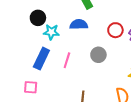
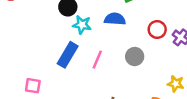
pink square: (31, 87) -> (33, 86), moved

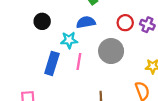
cyan star: (82, 25) -> (69, 40), moved
gray circle: (135, 57) -> (111, 51), size x1.5

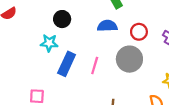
red circle: (125, 23) -> (139, 32), moved
cyan star: (69, 40) -> (49, 43), moved

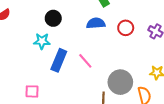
gray circle: (129, 59) -> (120, 82), moved
pink line: (95, 66) -> (85, 61), turned -56

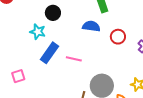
pink line: (85, 61) -> (74, 59), turned -49
pink square: (32, 91) -> (18, 76), turned -32

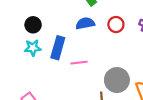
black circle: (53, 13) -> (33, 25), moved
blue rectangle: (49, 53) -> (58, 48), moved

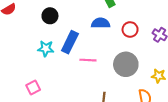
cyan star: (33, 48) -> (46, 48), moved
gray circle: (117, 80) -> (126, 64), moved

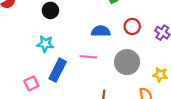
blue semicircle: (101, 23) -> (101, 31), moved
blue rectangle: (70, 42) -> (58, 70), moved

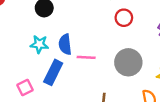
red circle: (132, 26) -> (124, 18), moved
blue semicircle: (101, 31) -> (65, 44), moved, turned -96

